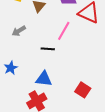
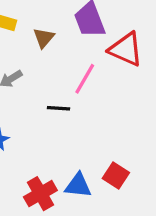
blue triangle: (44, 79) -> (78, 185), moved

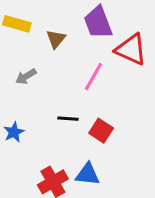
black line: (58, 108) -> (68, 119), moved
red square: (116, 176) -> (101, 131), moved

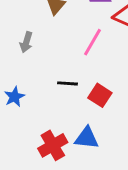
gray arrow: (26, 77) -> (26, 42), turned -42

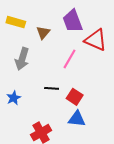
gray arrow: (26, 42) -> (22, 59), size x1.5
blue triangle: (87, 138) -> (77, 119), moved

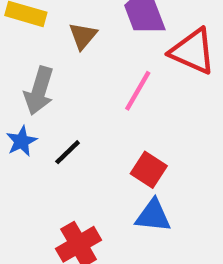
black line: (52, 88) -> (68, 152), moved, turned -48
blue star: (14, 98) -> (21, 141), moved

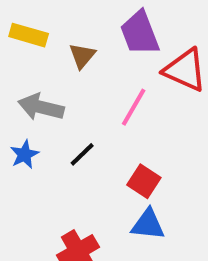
gray arrow: (39, 91) -> (41, 107), turned 87
black line: (68, 152) -> (82, 154), moved

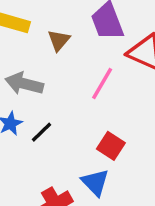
black line: (82, 154) -> (42, 132), moved
blue triangle: (148, 224) -> (95, 182), moved, turned 40

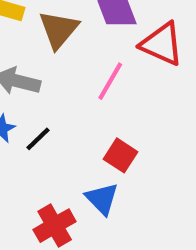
brown triangle: (59, 40) -> (59, 30), size x1.5

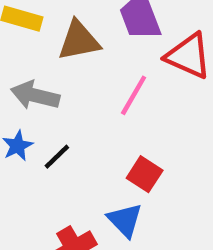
brown triangle: (59, 30) -> (79, 41), turned 39

